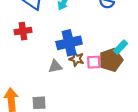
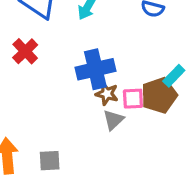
red cross: (23, 31) -> (25, 51), turned -35
gray triangle: (55, 66) -> (113, 120), moved, turned -32

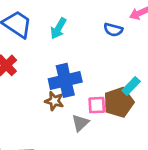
brown star: (107, 94) -> (54, 101), moved

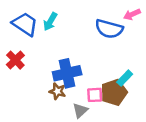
cyan arrow: (58, 28) -> (50, 22), moved
blue semicircle: (113, 30) -> (109, 29), size x1.6

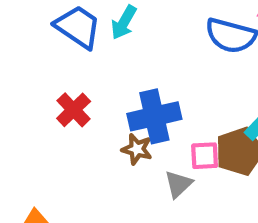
red cross: (15, 60) -> (74, 110), moved

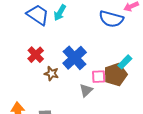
blue cross: (154, 116) -> (75, 58), turned -30
brown star: (137, 149) -> (51, 74), moved

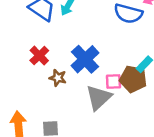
brown pentagon: (115, 75) -> (133, 79), turned 30
gray triangle: (86, 90) -> (99, 98), size x1.6

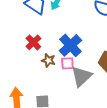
pink square: (113, 81) -> (67, 63), moved

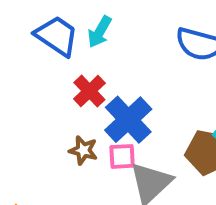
red cross: (33, 42) -> (89, 91), moved

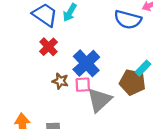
red cross: (89, 91) -> (48, 47), moved

